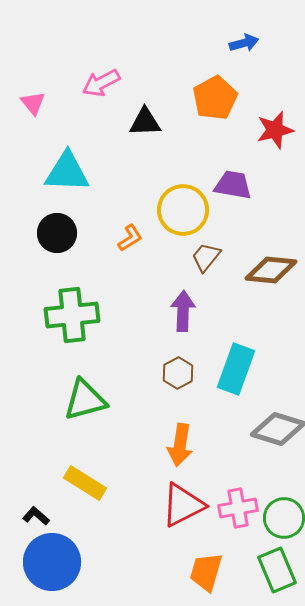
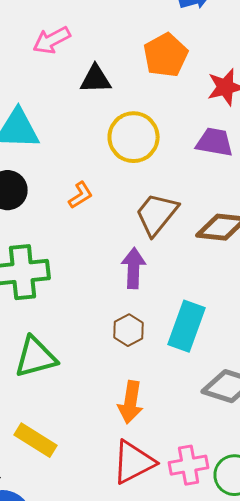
purple trapezoid: (233, 185) -> (215, 142), moved
yellow circle: (183, 210) -> (134, 137), moved
brown trapezoid: (206, 257) -> (157, 214), size x1.5

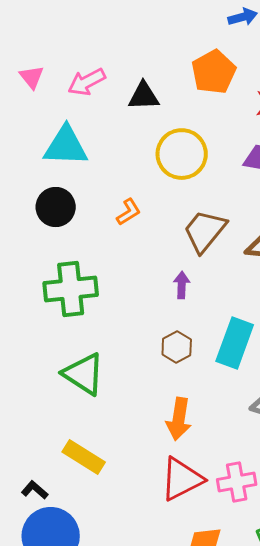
pink arrow: (52, 40) -> (87, 82), moved
purple arrow: (134, 268) -> (182, 285), size x0.7
green triangle: (36, 357) -> (84, 374), turned 48

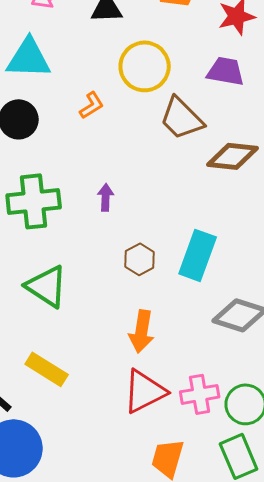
orange L-shape: (129, 212) -> (92, 105), moved
brown trapezoid: (205, 231) -> (182, 118), moved, turned -84
purple arrow: (182, 285) -> (106, 197), moved

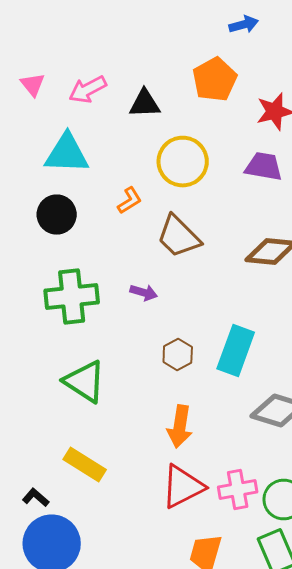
brown trapezoid: (182, 118) -> (179, 236), moved
purple arrow: (106, 197) -> (144, 292), turned 104

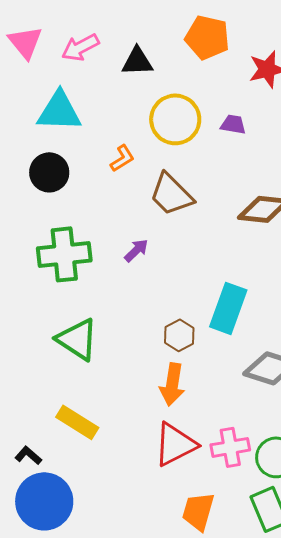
orange pentagon: (215, 80) -> (207, 37), turned -30
pink triangle: (33, 84) -> (25, 42), size x1.4
purple trapezoid: (264, 166) -> (233, 124), moved, size x0.7
purple arrow: (144, 292) -> (136, 250), turned -60
brown hexagon: (178, 354) -> (179, 335), moved

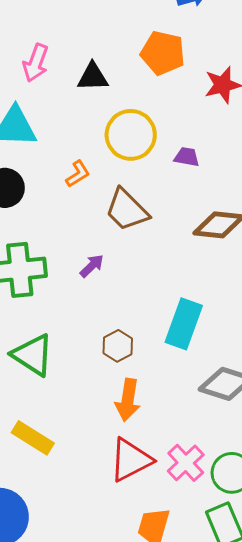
pink arrow: (80, 47) -> (36, 63), turned -42
purple trapezoid: (233, 124) -> (187, 157), moved
brown hexagon: (179, 335) -> (118, 346), moved
pink cross: (230, 447) -> (186, 463), turned -33

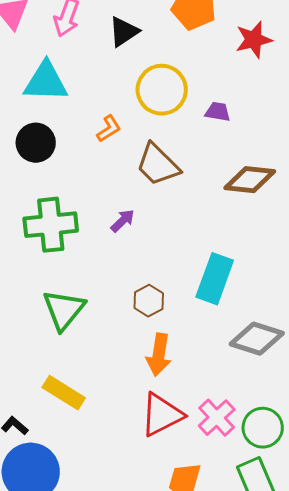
black triangle: (93, 77) -> (124, 32), turned -32
green triangle: (33, 355) -> (64, 310), turned 36

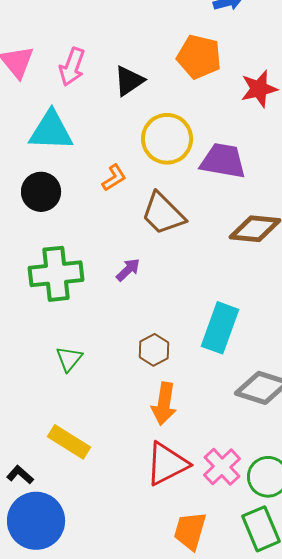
purple trapezoid: (218, 112) -> (223, 161), size x1.8
green triangle: (64, 310) -> (69, 359), size x0.6

